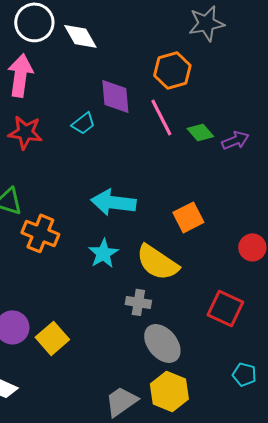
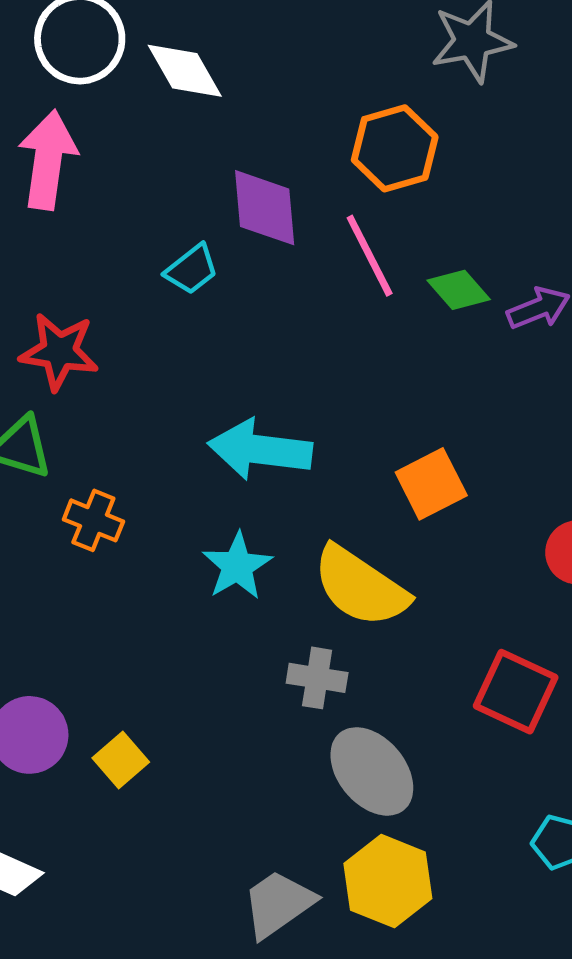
red star: (25, 132) -> (59, 352), moved
orange cross: (40, 233) -> (93, 520), size x0.7
yellow square: (52, 338) -> (121, 760), size x0.7

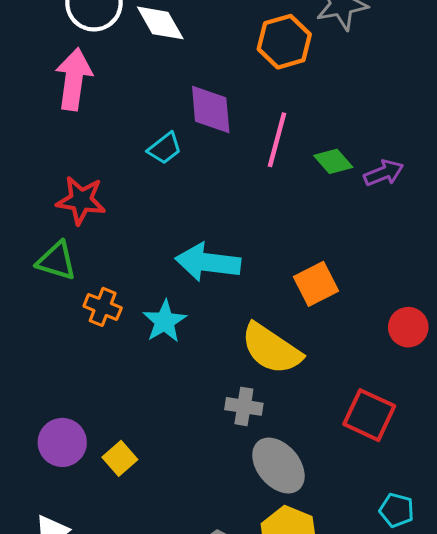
orange hexagon: (395, 148) -> (284, 42), moved
pink line: (370, 256) -> (277, 140), turned 42
cyan star: (237, 566) -> (165, 321), moved

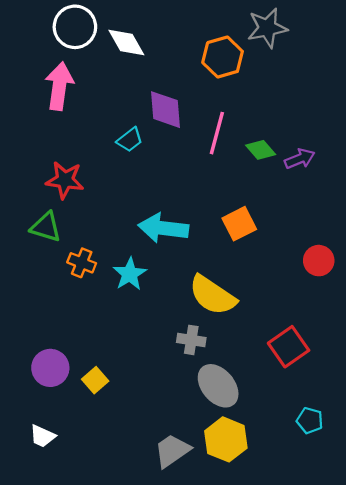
orange square: (316, 284) -> (239, 224), moved
red circle: (408, 327) -> (319, 261), moved
red square: (369, 415) -> (289, 347), turned 30

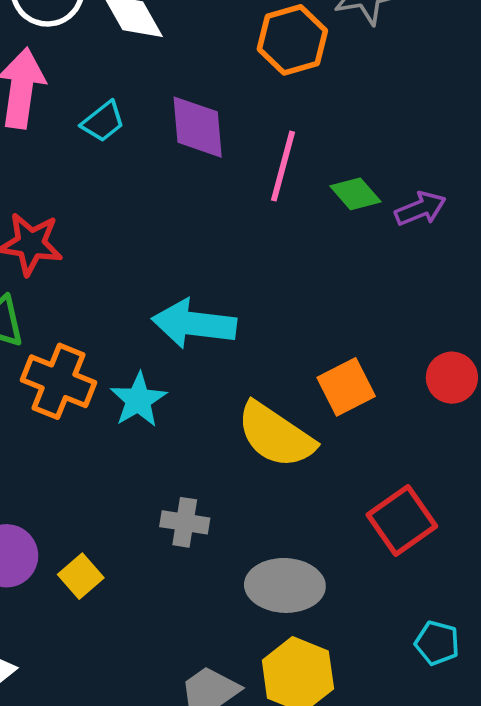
cyan trapezoid: (130, 140) -> (103, 122), moved
orange square: (239, 224) -> (346, 387), moved
orange cross: (82, 263) -> (59, 381), size x1.5
gray cross: (191, 340) -> (185, 522), moved
gray ellipse: (218, 386) -> (285, 585), turned -48

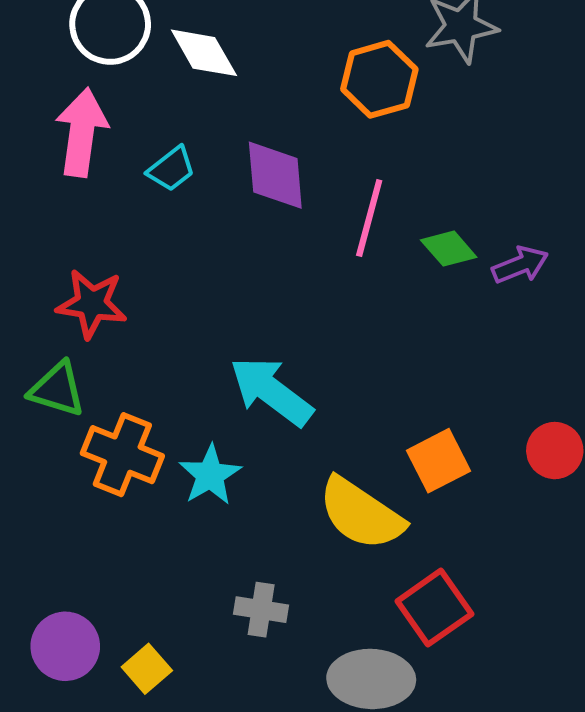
cyan arrow: (194, 324) -> (271, 391), turned 30
red square: (402, 521) -> (434, 608), moved

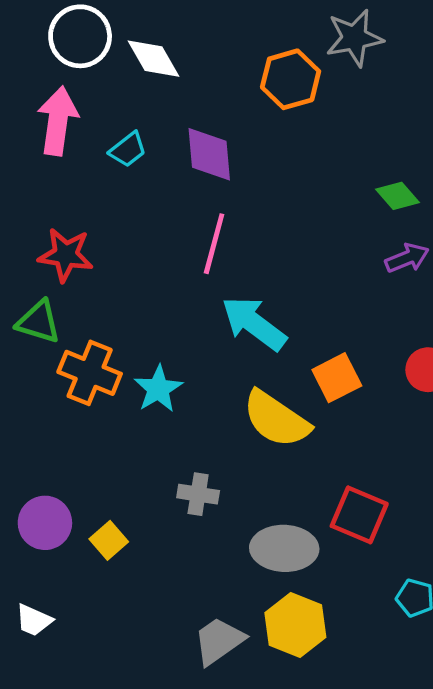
pink line: (369, 218) -> (214, 244), moved
green diamond: (449, 249) -> (397, 196), moved
purple arrow: (520, 265) -> (407, 258), moved
cyan arrow: (271, 391) -> (254, 323), moved
red square: (434, 608) -> (359, 515), moved, turned -32

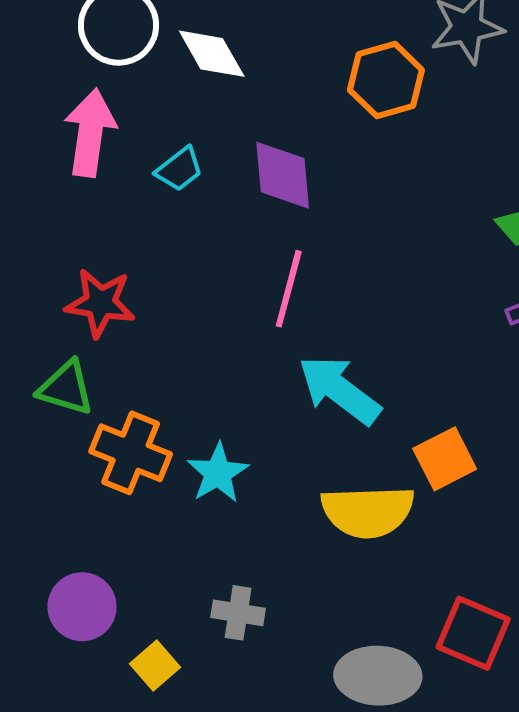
yellow semicircle: (276, 419) -> (368, 512), turned -36
gray cross: (198, 494) -> (238, 613), moved
purple circle: (45, 523) -> (82, 607), moved

